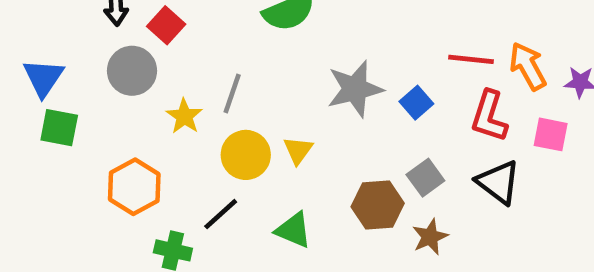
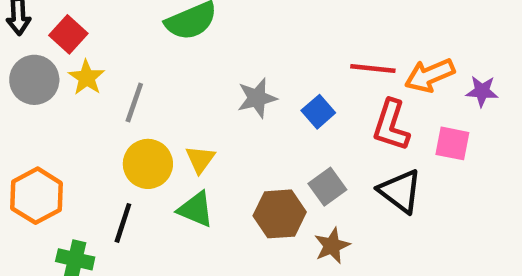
orange arrow: (528, 66) -> (430, 75), turned -84
gray star: (355, 89) -> (257, 98), size x0.7
yellow star: (184, 116) -> (87, 78), moved
black line: (221, 214) -> (123, 223), turned -30
green triangle: (294, 230) -> (196, 209), moved

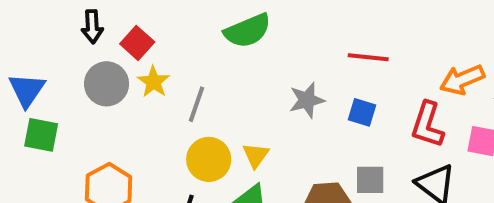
red line: (373, 68) -> (368, 57), moved
blue square: (318, 112) -> (362, 112), turned -32
gray square: (327, 187) -> (370, 180), turned 36

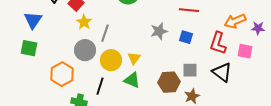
gray circle: (107, 84) -> (85, 50), moved
blue triangle: (27, 90) -> (33, 20), moved

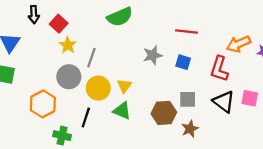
pink square: (245, 51) -> (250, 98), moved

